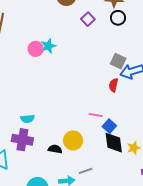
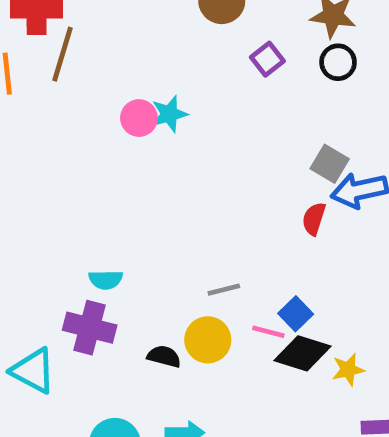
pink line: (96, 115) -> (268, 332), moved
black diamond: (114, 143) -> (303, 353), turned -70
gray line: (86, 171) -> (224, 290), moved

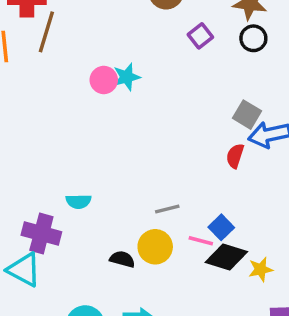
purple cross: (90, 328) -> (41, 233), moved

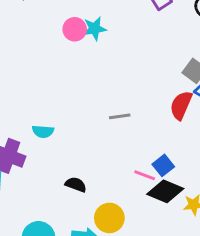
red semicircle: (235, 156) -> (181, 105), size x1.4
gray line: (167, 209) -> (120, 116), moved
yellow circle: (155, 247) -> (109, 218), moved

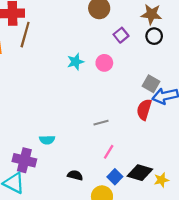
pink circle: (75, 29) -> (104, 63), moved
blue square: (163, 165) -> (115, 177), moved
pink line: (145, 175) -> (109, 152), moved, turned -72

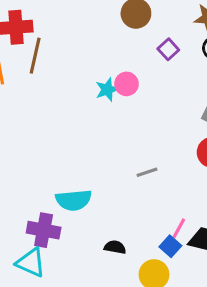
pink circle: (104, 63) -> (127, 84), moved
cyan semicircle: (47, 140) -> (74, 200), size x1.6
pink line: (109, 152) -> (179, 228), moved

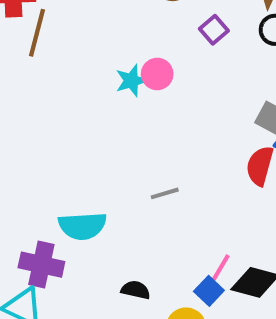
gray line: (147, 172) -> (165, 193), moved

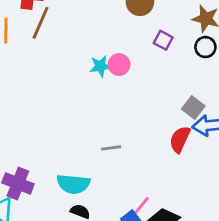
purple square: (214, 30) -> (163, 40), turned -30
cyan semicircle: (82, 226) -> (73, 184), moved

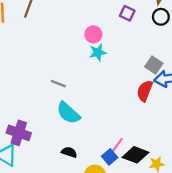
cyan star: (100, 66) -> (98, 52), moved
gray line: (111, 148) -> (58, 84), moved, turned 32
cyan semicircle: (73, 184) -> (68, 113), moved, turned 40

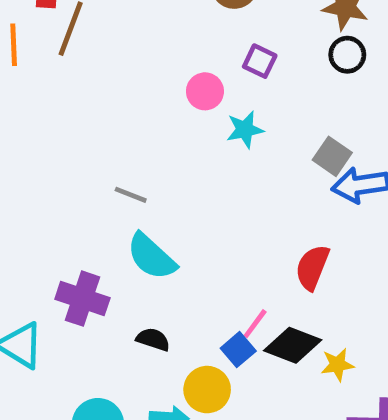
purple square: (127, 13) -> (260, 61), moved
cyan star: (98, 52) -> (245, 130), moved
red semicircle: (145, 91) -> (312, 267), moved
purple cross: (19, 133) -> (82, 299), moved

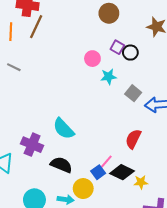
black circle: (347, 55) -> (130, 53), moved
gray square: (332, 156) -> (133, 93), moved
gray line: (131, 195) -> (14, 67), moved
black semicircle: (153, 339) -> (61, 165), size x1.5

